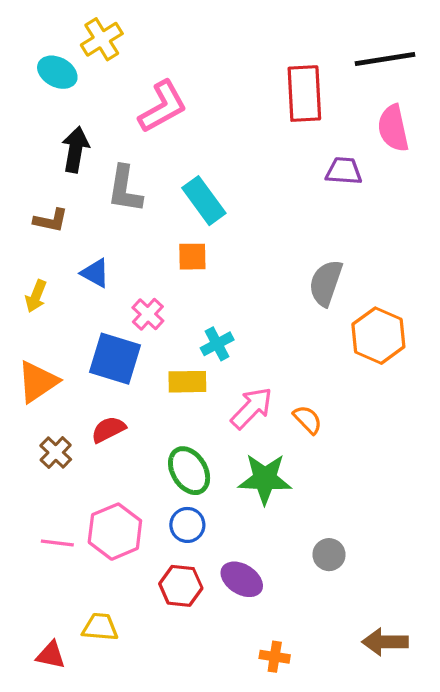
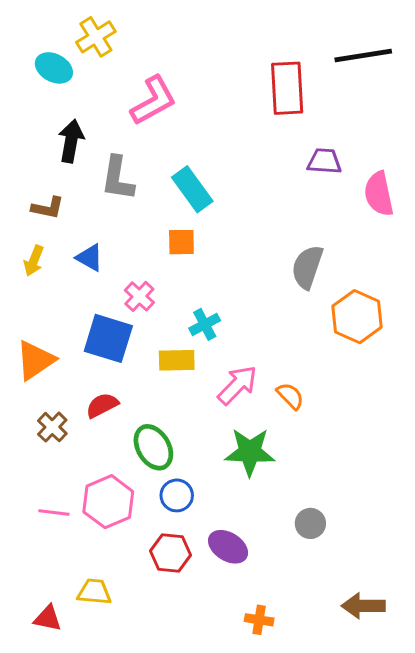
pink semicircle: (393, 128) -> (379, 194), moved
yellow arrow: (36, 296) -> (34, 261), moved
green ellipse: (189, 471) -> (153, 447), moved

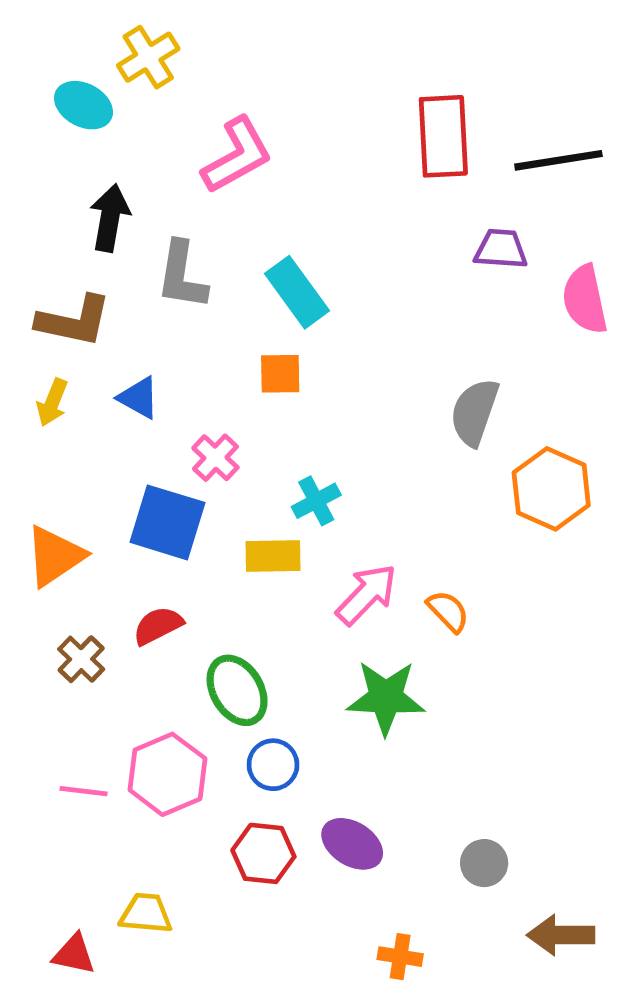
black line: (363, 56) -> (558, 160), moved
brown L-shape: (48, 208) -> (74, 321), size x1.5
gray circle: (310, 523) -> (484, 863), moved

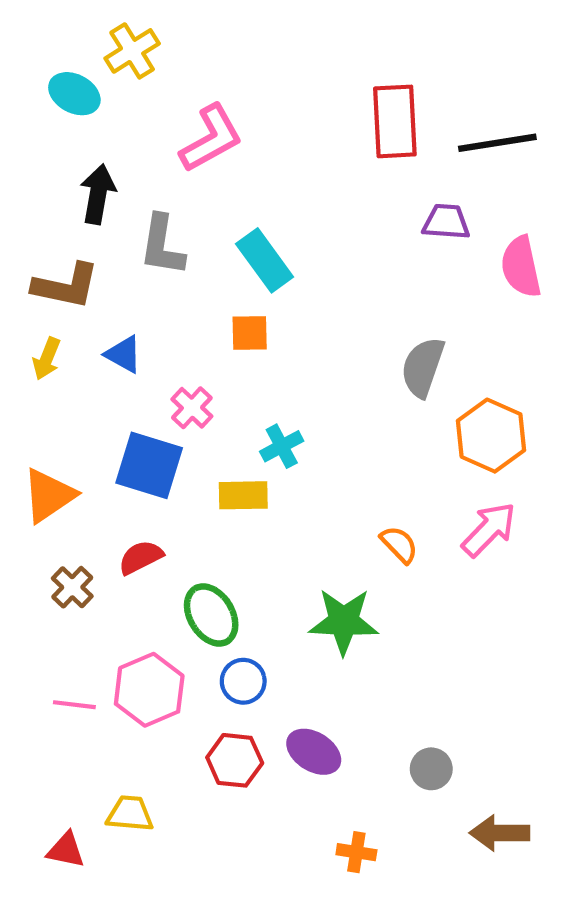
pink arrow: (367, 594) -> (489, 530), moved

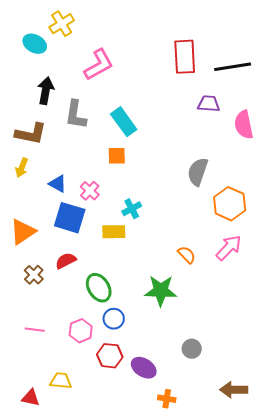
blue triangle: (124, 354) -> (58, 184), moved
pink hexagon: (149, 690) -> (81, 331), moved, size x0.7
purple ellipse: (314, 752) -> (144, 368), moved
gray circle: (431, 769) -> (192, 349), moved

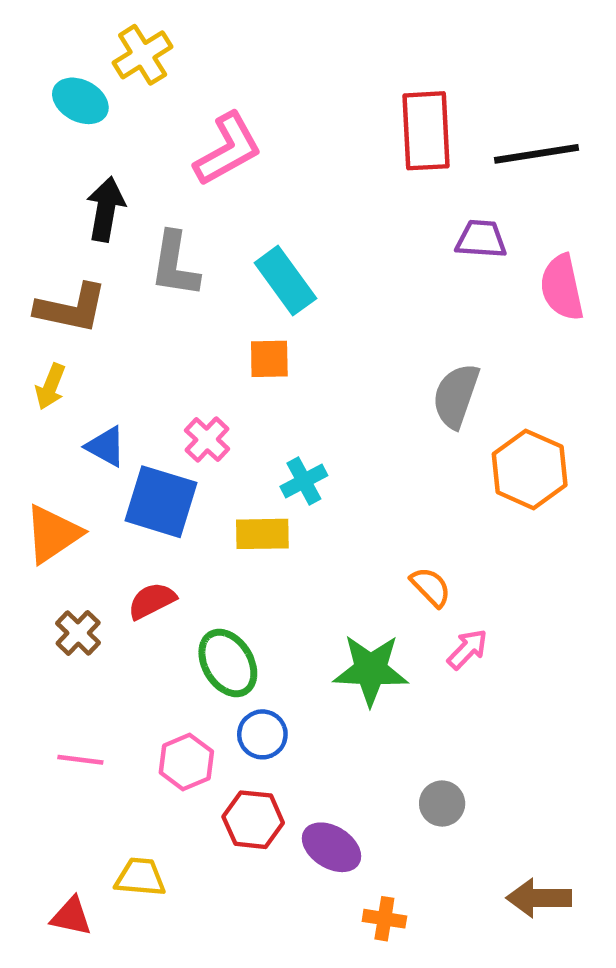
blue triangle: (58, 184) -> (106, 446), moved
pink arrow: (229, 248) -> (467, 649), moved, size x0.7

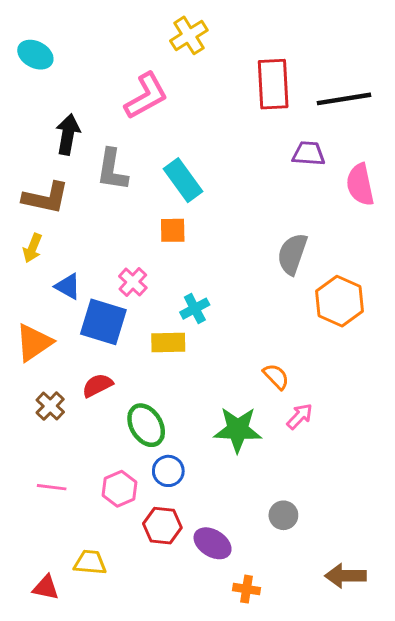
yellow cross: (143, 55) -> (189, 35), moved
cyan ellipse: (80, 101) -> (35, 55), moved

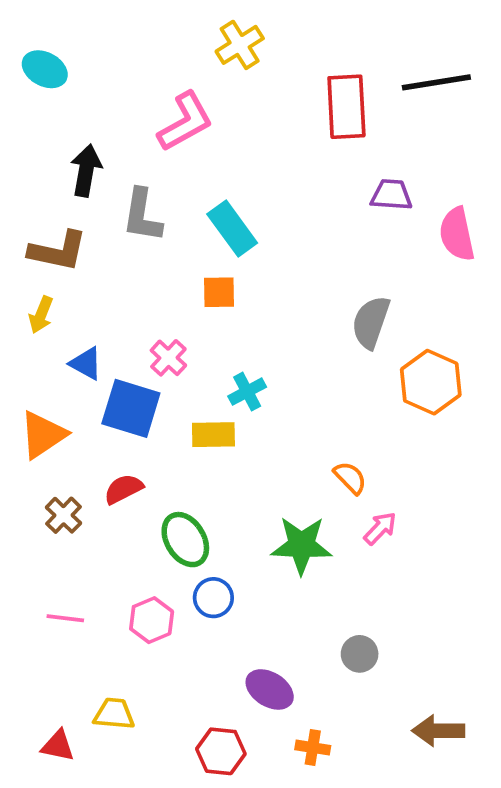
black line: (344, 99) -> (436, 82), moved
red hexagon: (162, 526) -> (221, 751), moved

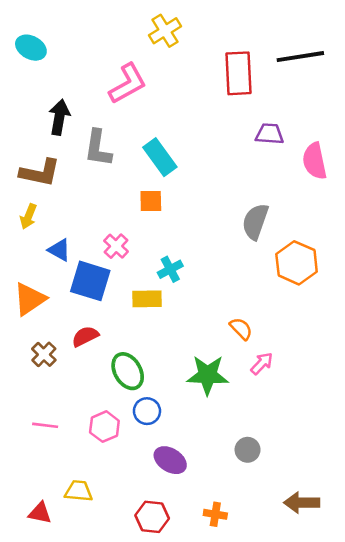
purple ellipse: (270, 689) -> (170, 460), moved

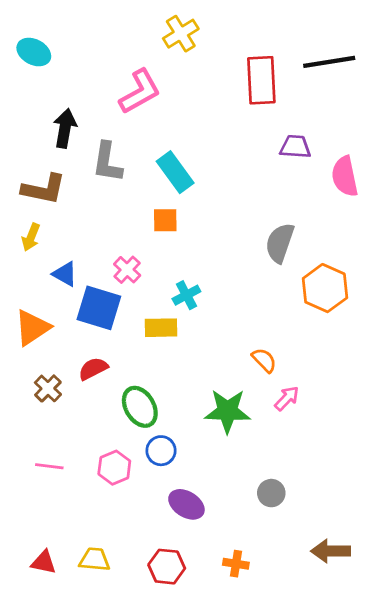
yellow trapezoid: (79, 491) -> (95, 559), moved

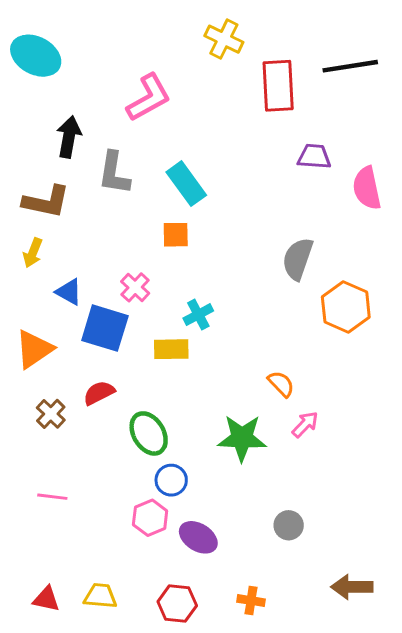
yellow cross: (181, 34) -> (224, 39), moved, turned -32
cyan ellipse: (34, 52) -> (36, 56), size x1.4
pink hexagon: (114, 468) -> (150, 518), moved

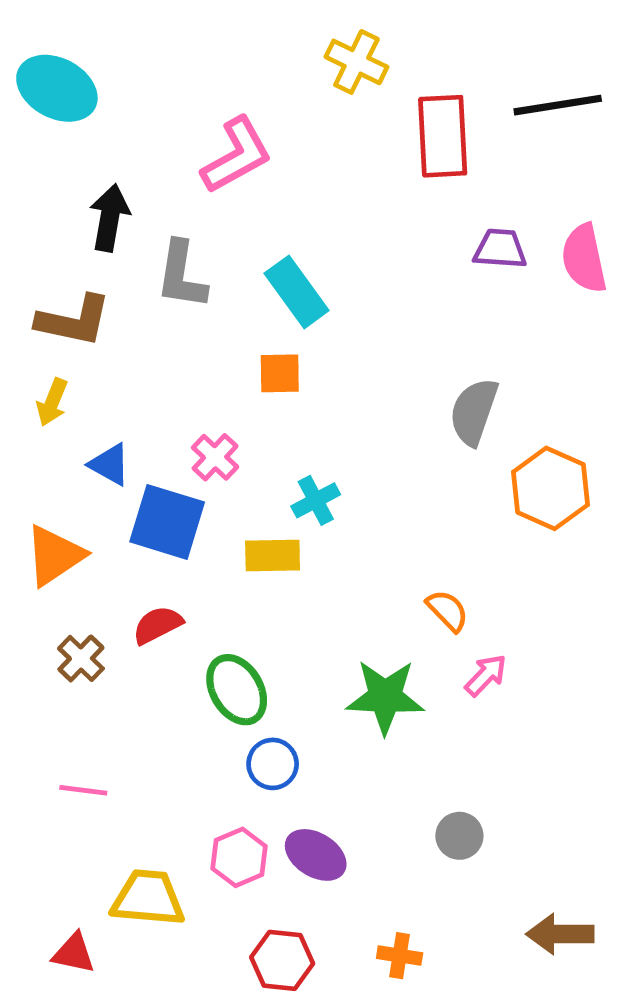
pink semicircle: (367, 188) -> (584, 258), moved
pink hexagon: (150, 518) -> (239, 857), moved
yellow trapezoid: (100, 596) -> (148, 898), moved, size x1.4

